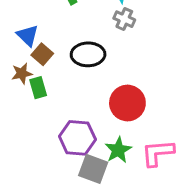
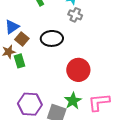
blue triangle: (28, 36) -> (12, 27), turned 42
purple hexagon: (77, 138) -> (30, 104), moved

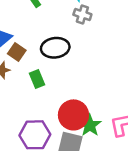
green rectangle: (20, 61) -> (37, 79), moved
red circle: (78, 70) -> (73, 115), moved

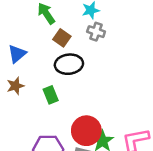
brown square: (17, 52) -> (62, 38), moved

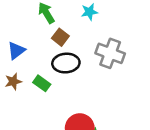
gray cross: (96, 32) -> (110, 53), moved, size x1.6
green rectangle: (51, 95) -> (42, 83), moved, turned -35

